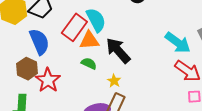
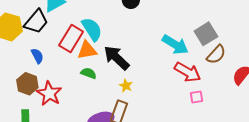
blue semicircle: (39, 42) -> (37, 56), size x0.6
yellow star: (114, 81) -> (126, 86), moved

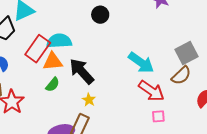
cyan semicircle: (92, 29) -> (59, 41), turned -65
gray square: (206, 34) -> (186, 53), moved
green semicircle: (89, 73) -> (53, 85), turned 105

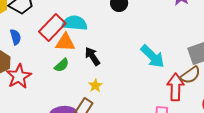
black arrow: (82, 71) -> (92, 56), size x0.7
red arrow: (151, 91) -> (175, 87), moved, turned -132

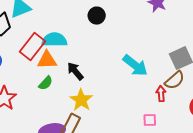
yellow star: (95, 86) -> (81, 100), size x1.6
red arrow: (175, 87) -> (161, 94), size x0.6

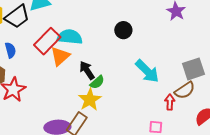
black circle: (97, 16) -> (123, 30), moved
orange triangle: (47, 60) -> (60, 56), turned -45
green semicircle: (46, 83) -> (97, 82), moved

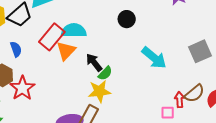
brown semicircle: (185, 90) -> (194, 93), moved
yellow star: (90, 100) -> (99, 91), turned 30
red arrow: (170, 102) -> (180, 100), moved

